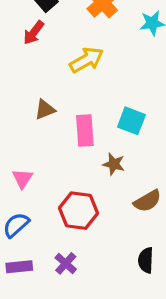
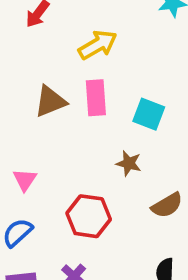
brown triangle: (45, 110) -> (50, 101), size x1.4
pink rectangle: (85, 130) -> (96, 98), moved

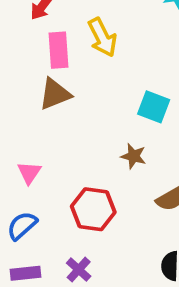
yellow arrow: (98, 45) -> (102, 37), turned 93
pink rectangle: (96, 98) -> (59, 50), moved

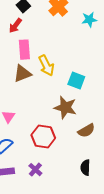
yellow arrow: (102, 37) -> (46, 66), moved
brown star: (133, 156) -> (65, 108), size x1.6

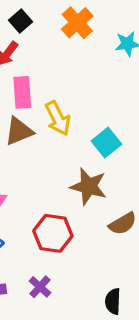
cyan square: (76, 81) -> (106, 143), turned 30
black semicircle: (85, 168) -> (113, 301), moved

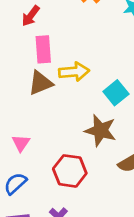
yellow arrow: (58, 118) -> (74, 72), turned -68

